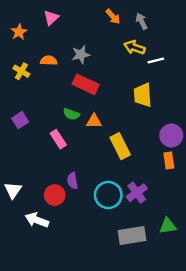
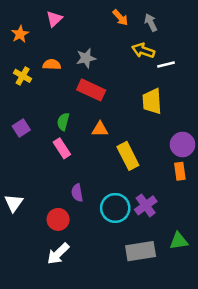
green semicircle: (71, 114) -> (63, 122), moved, turned 84
red circle: (55, 195) -> (58, 219), moved
white arrow: (37, 220) -> (58, 254), moved, turned -65

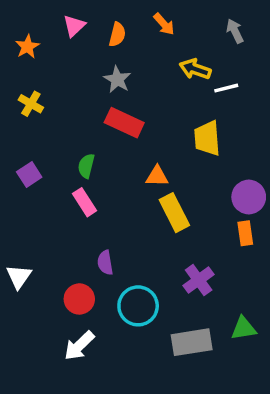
gray arrow: (151, 23) -> (235, 31), moved
gray star: (86, 58) -> (117, 79), turned -30
orange semicircle: (52, 65) -> (117, 35), moved, turned 102
orange triangle: (100, 129) -> (157, 176), moved
cyan circle: (115, 208) -> (138, 306), moved

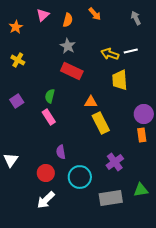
yellow arrow: (195, 69) -> (110, 54), moved

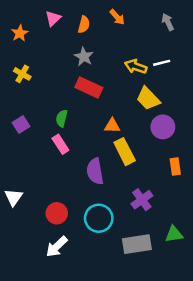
yellow trapezoid: (120, 80) -> (148, 99), turned -40
purple circle: (144, 114) -> (163, 127), moved
purple semicircle: (61, 152) -> (95, 171), moved, size x1.5

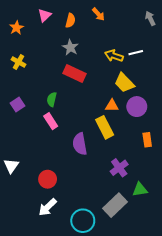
gray arrow: (168, 22) -> (150, 18), moved
orange triangle: (112, 126) -> (112, 106), moved
cyan circle: (99, 218) -> (83, 221), moved
green triangle: (174, 234) -> (140, 190), moved
gray rectangle: (137, 244) -> (115, 205), turned -35

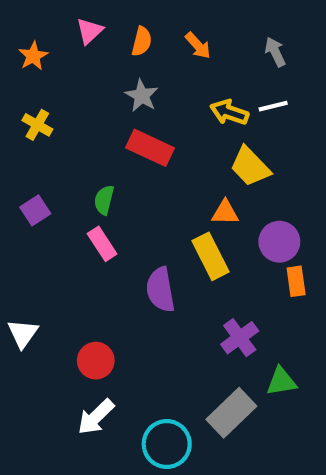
orange arrow: (98, 14) -> (198, 46), moved
gray arrow: (150, 18) -> (275, 52), moved
purple circle: (137, 107) -> (279, 242), moved

